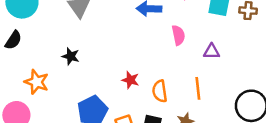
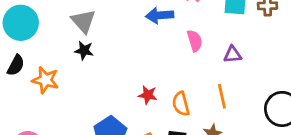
black star: (71, 56) -> (84, 51), moved
orange star: (37, 82) -> (45, 80), moved

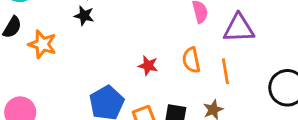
purple triangle: (233, 55) -> (239, 28), size x1.6
orange semicircle: (181, 104) -> (191, 60), moved

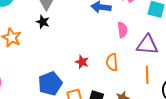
orange line: (225, 71) -> (147, 75), moved

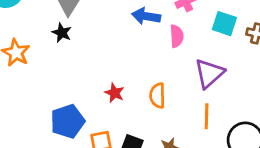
pink semicircle: (122, 30) -> (177, 36), moved
purple triangle: (147, 45) -> (209, 73), turned -50

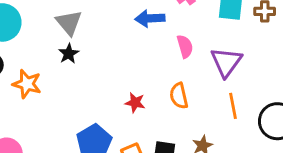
black star: (62, 33) -> (69, 54), turned 30
pink semicircle: (177, 36) -> (185, 46), moved

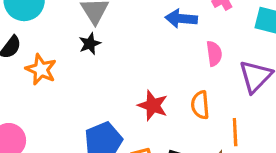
red star: (135, 103) -> (153, 106), size x1.4
orange line: (233, 106) -> (235, 132), moved

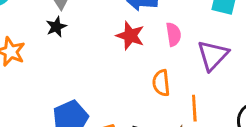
red star: (153, 106) -> (130, 36), moved

